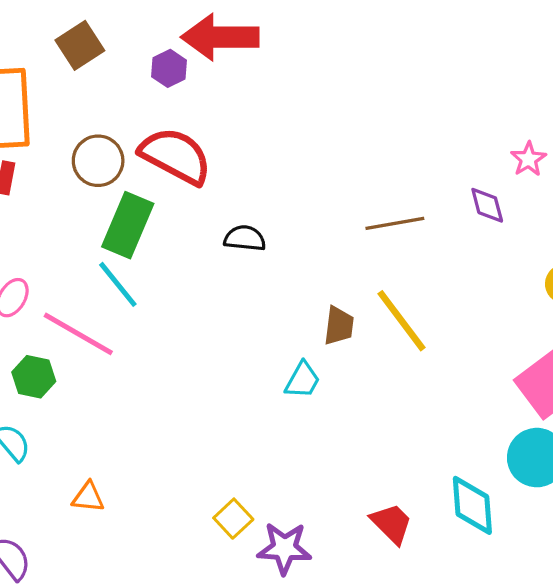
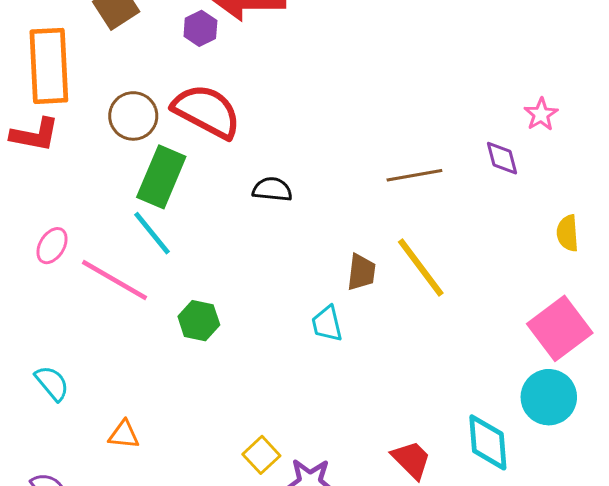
green hexagon: (34, 377) -> (199, 321), moved
cyan trapezoid: (303, 380) -> (327, 324), turned 138

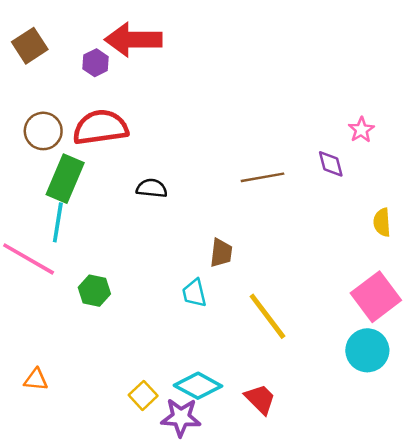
red semicircle: (207, 111) -> (100, 127), turned -36
cyan line: (152, 233) -> (58, 222), turned 48
yellow line: (421, 267) -> (267, 316), moved
cyan diamond: (488, 442) -> (198, 386), moved, turned -57

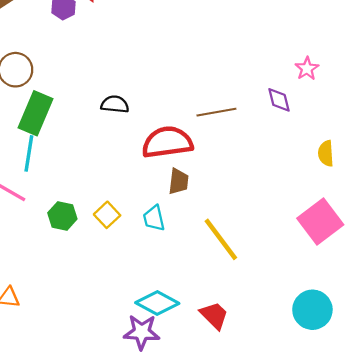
red semicircle: (100, 127) -> (167, 142), moved
black semicircle: (152, 188) -> (115, 104), moved
cyan circle: (367, 350) -> (312, 310), moved
yellow square: (143, 395) -> (107, 215), moved

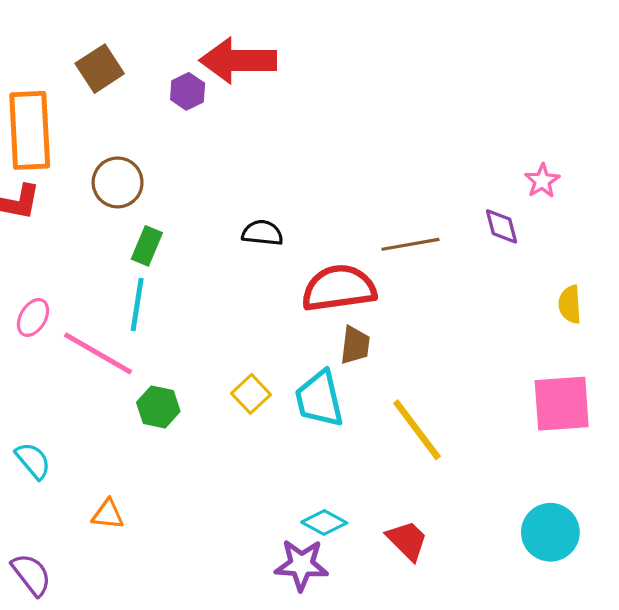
green rectangle: (36, 113) -> (147, 246), size x0.6
green hexagon: (62, 216) -> (158, 407), moved
cyan trapezoid: (154, 218) -> (319, 399), size x1.5
pink square: (320, 222) -> (562, 404), turned 33
cyan diamond: (157, 303) -> (324, 522), size x0.7

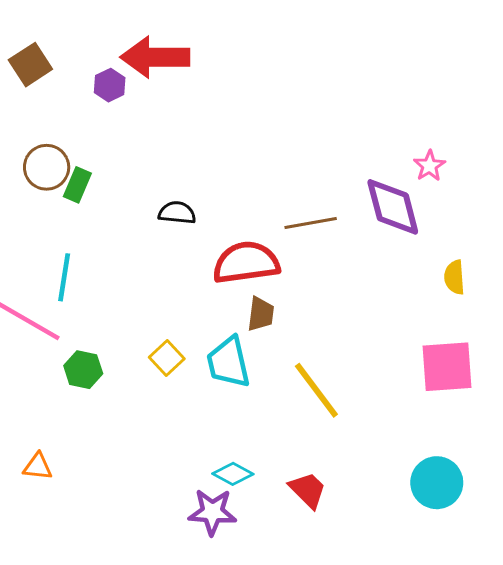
purple diamond: (502, 226) -> (393, 207), size x1.8
green rectangle: (147, 246) -> (77, 185), moved

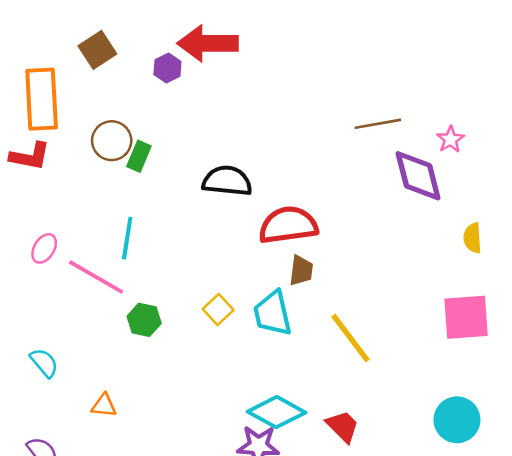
black semicircle: (177, 213) -> (227, 181), size x1.5
brown line: (311, 223) -> (378, 124), moved
cyan diamond: (233, 474) -> (277, 412), size x1.6

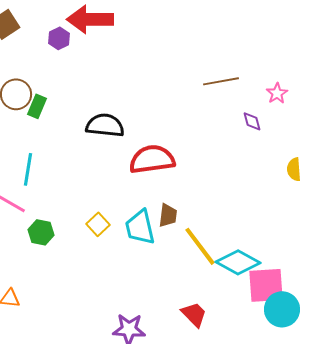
purple diamond: (418, 176) -> (252, 121), size x0.5
brown trapezoid: (301, 271) -> (168, 215), moved
pink square: (466, 317) -> (266, 285), moved
cyan diamond: (277, 412) -> (238, 262), moved

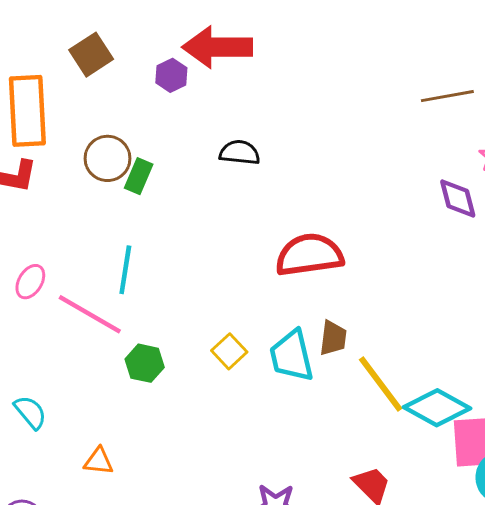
brown line: (221, 81) -> (447, 96), moved
purple diamond: (252, 121) -> (458, 198), size x1.4
black semicircle: (105, 125) -> (240, 152), moved, size x0.7

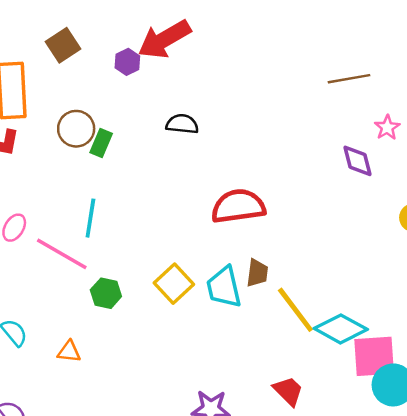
red arrow: (217, 47) -> (164, 39), turned -30
yellow square: (229, 351) -> (174, 284), size x1.4
orange triangle: (99, 461) -> (69, 352), moved

